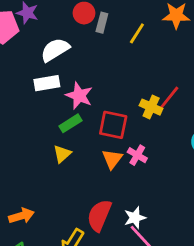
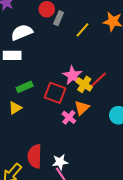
pink star: (79, 96) -> (72, 75), moved
orange triangle: (112, 159) -> (82, 108), moved
red semicircle: (99, 215) -> (35, 156), turned -30

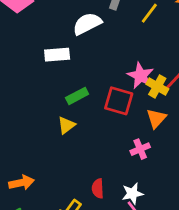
white semicircle: (22, 32) -> (87, 24), moved
pink cross: (69, 117) -> (140, 149), moved, turned 32
red semicircle: (35, 156) -> (98, 188), size x0.6

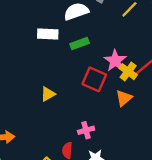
green rectangle: (77, 96) -> (80, 44), moved
pink cross: (140, 149) -> (86, 130), moved

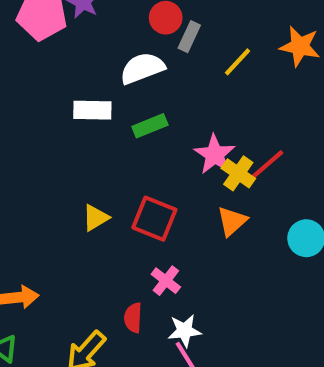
red square: (94, 79) -> (154, 219), moved
pink cross: (86, 130) -> (166, 281), turned -35

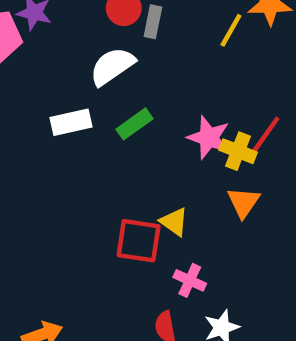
yellow line: (238, 62) -> (231, 30), moved
yellow triangle: (96, 218) -> (174, 222), moved, turned -40
red square: (154, 219) -> (139, 241), moved

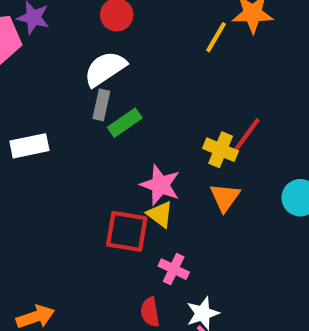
gray rectangle: (153, 22) -> (101, 105), moved
white rectangle: (71, 122) -> (29, 146), moved
pink star: (209, 138) -> (160, 185), moved

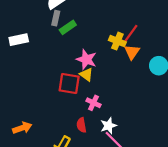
orange triangle: (225, 197) -> (132, 52), moved

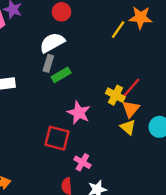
yellow triangle: (86, 75) -> (128, 127), moved

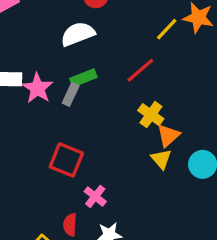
gray rectangle: (48, 63) -> (71, 94), moved
red line: (131, 88) -> (140, 70), moved
pink star: (79, 113) -> (37, 88), moved

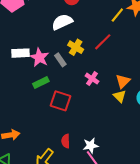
green rectangle: (83, 78) -> (41, 82), moved
gray rectangle: (71, 94) -> (60, 60), turned -56
yellow cross: (151, 115) -> (76, 47), moved
pink cross: (95, 196) -> (92, 79), moved

